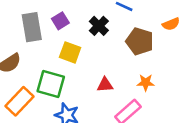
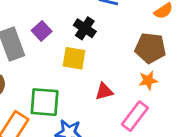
brown pentagon: (140, 41) -> (150, 48), moved
yellow square: (70, 52) -> (74, 58), moved

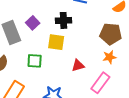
black cross: (85, 28) -> (64, 20), turned -35
green square: (45, 102) -> (35, 61), moved, size x0.7

